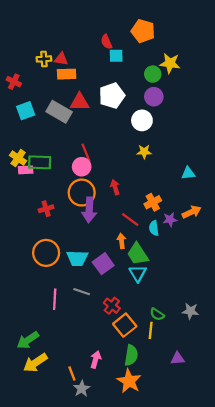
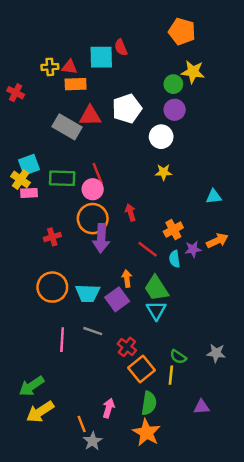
orange pentagon: (143, 31) -> (182, 32), moved
cyan square: (116, 56) -> (101, 57), moved, size x1.5
cyan square: (26, 111) -> (29, 165), moved
green rectangle: (40, 162) -> (62, 178), moved
orange arrow: (122, 241) -> (127, 279), moved

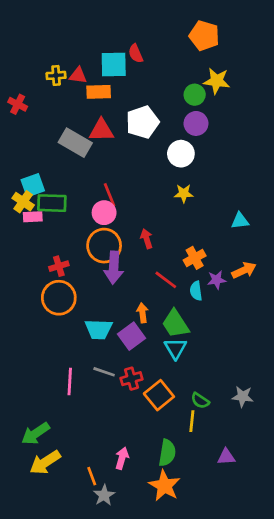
orange rectangle: (76, 84) -> (99, 92), moved
green rectangle: (62, 178) -> (52, 203), moved
orange circle: (52, 287) -> (59, 298), moved
red cross: (127, 347) -> (132, 379), moved, turned 36
orange square: (142, 369) -> (159, 395), moved

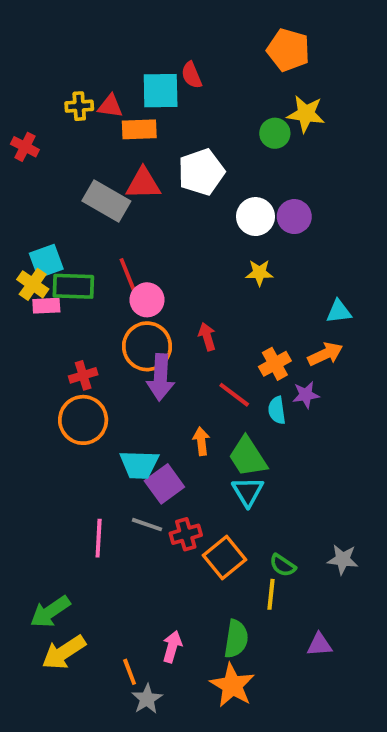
purple circle: (196, 123) -> (294, 217), moved
red line: (110, 195) -> (128, 275), moved
orange arrow: (244, 270) -> (325, 354), moved
purple square: (132, 336) -> (164, 484), moved

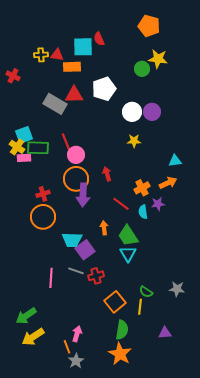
orange square: (224, 558) -> (115, 302), moved
pink arrow: (172, 647) -> (77, 334), moved

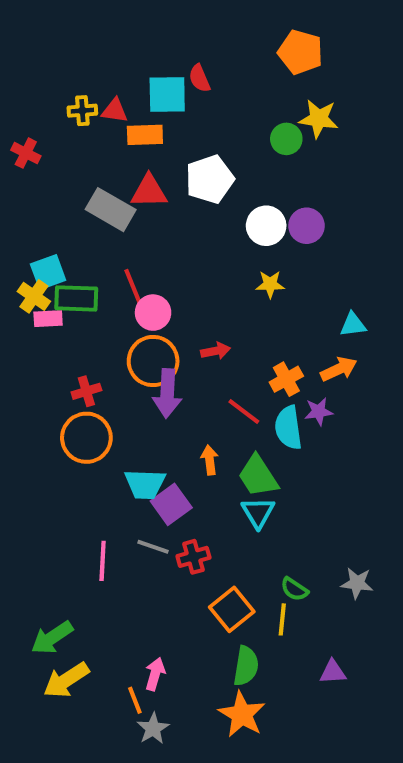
red arrow: (107, 174) -> (216, 351), turned 96
cyan semicircle: (143, 212) -> (288, 428), size x1.5

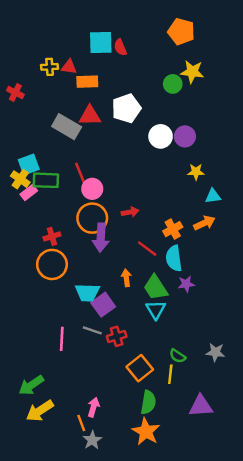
cyan square: (167, 94) -> (101, 42), moved
yellow star: (270, 284) -> (196, 172), moved
pink rectangle: (48, 319) -> (29, 193), turned -35
purple star: (319, 411) -> (186, 284), moved
purple triangle: (333, 672) -> (201, 406), size x1.5

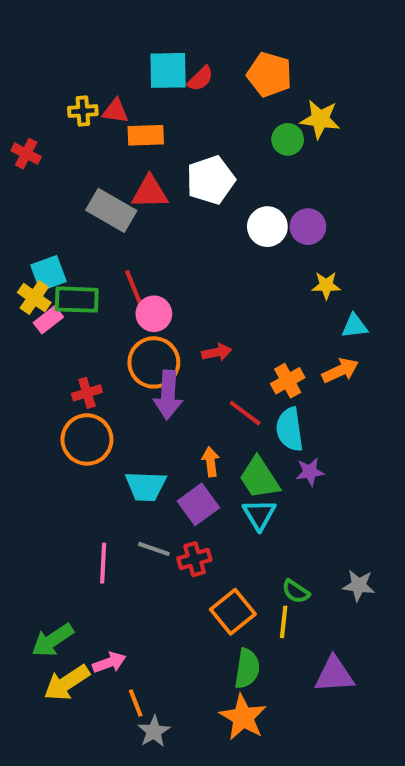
orange pentagon: (181, 32) -> (269, 75), moved
red semicircle: (120, 47) -> (200, 79), turned -112
purple square: (103, 305) -> (198, 504), moved
pink arrow: (93, 407) -> (109, 662), moved, turned 54

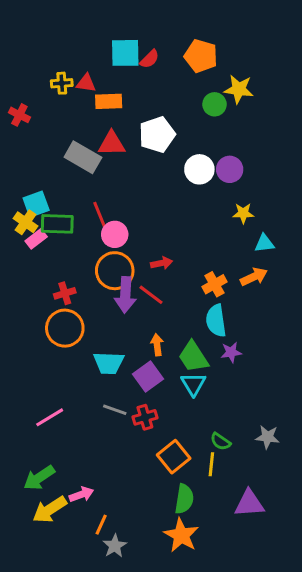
red line: (245, 413) -> (151, 295), moved
pink line: (103, 563) -> (50, 417), moved, turned 56
orange line: (136, 703) -> (101, 525), turned 45

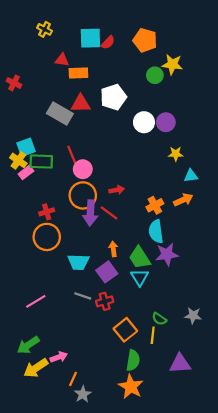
yellow cross: (62, 83) -> (45, 29), moved, turned 32
purple star: (231, 352) -> (167, 254), size x1.5

